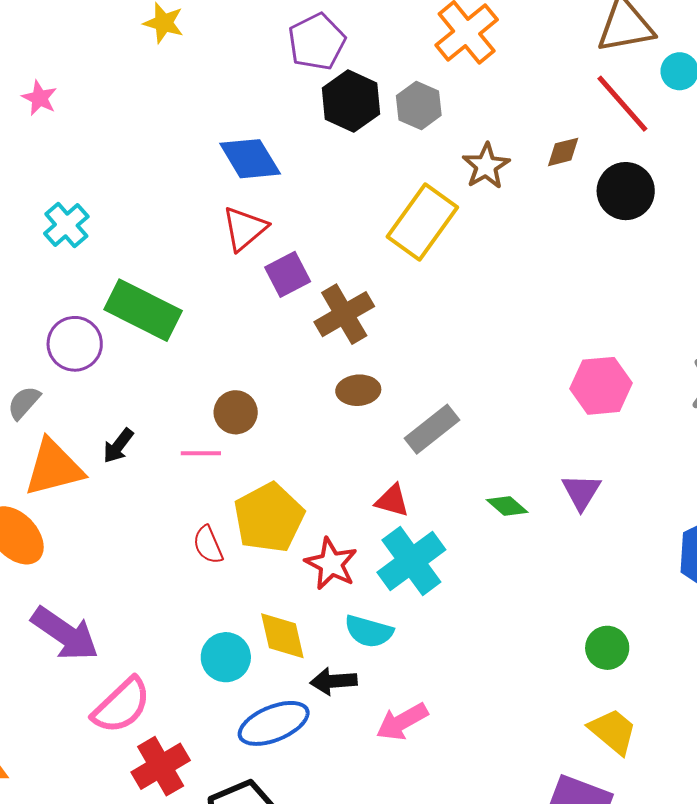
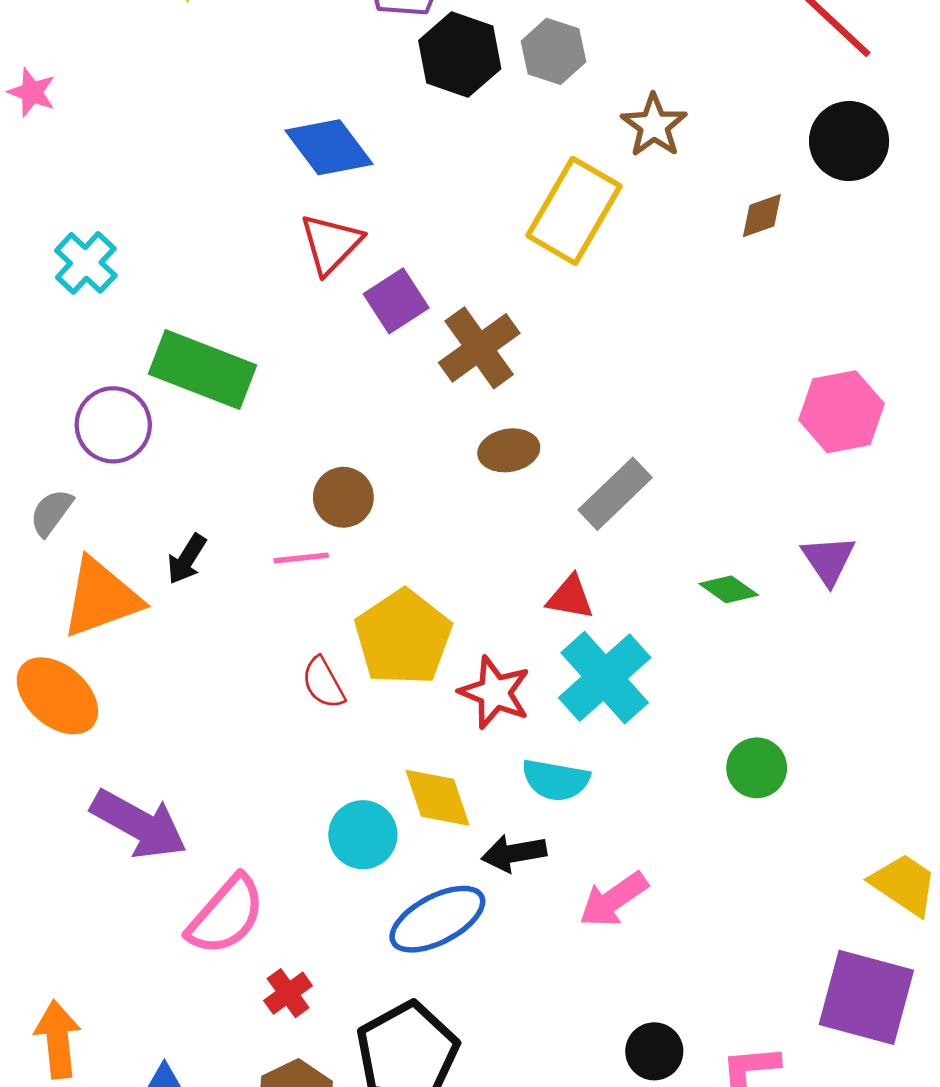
brown diamond: (563, 152) -> (762, 216), moved
green circle: (607, 648) -> (757, 768), moved
red cross: (161, 766) -> (288, 993), size x0.6

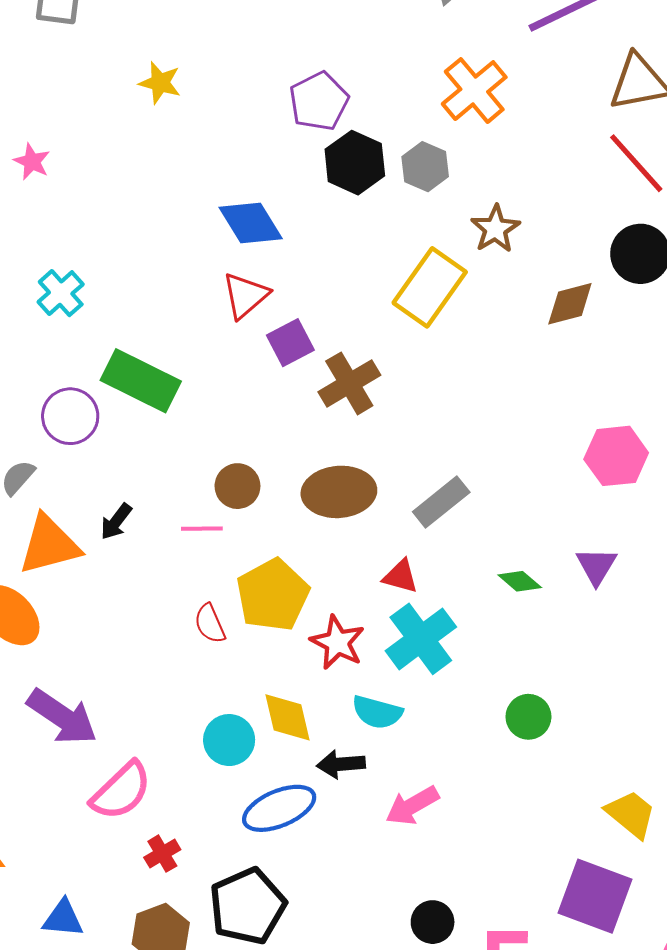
brown diamond: (762, 216) -> (570, 304), size x1.4
brown ellipse: (509, 450) -> (339, 492), moved, size x1.6

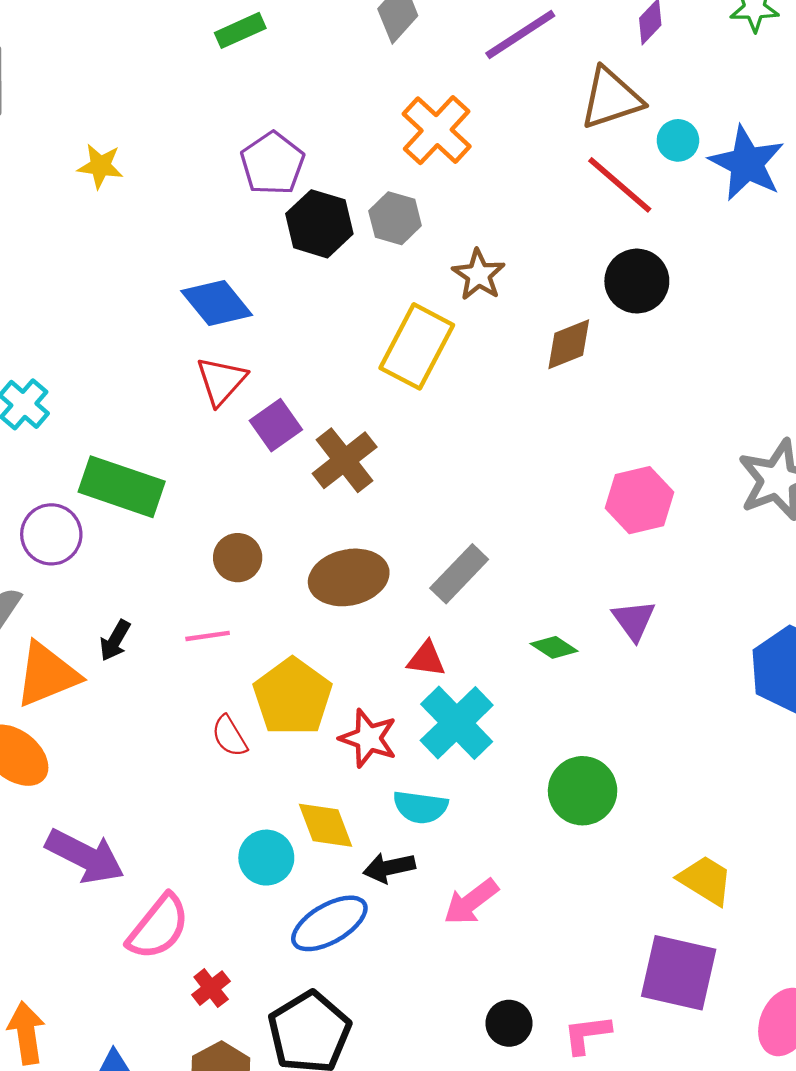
brown circle: (237, 486) -> (238, 558), moved
green circle: (528, 717) -> (583, 791), size x1.4

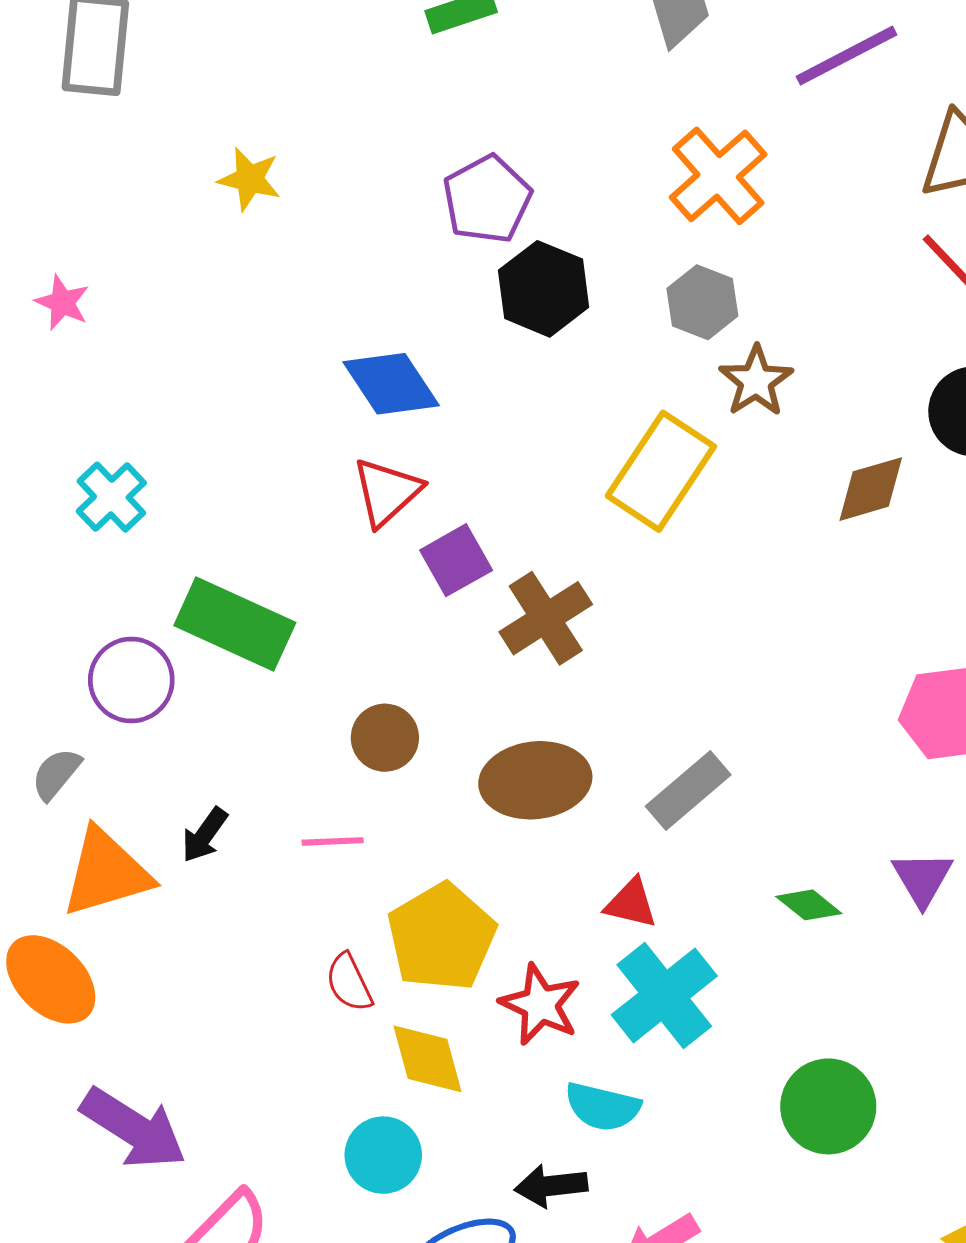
gray hexagon: (395, 218) -> (702, 302), moved
yellow diamond: (326, 825) -> (428, 1059), moved

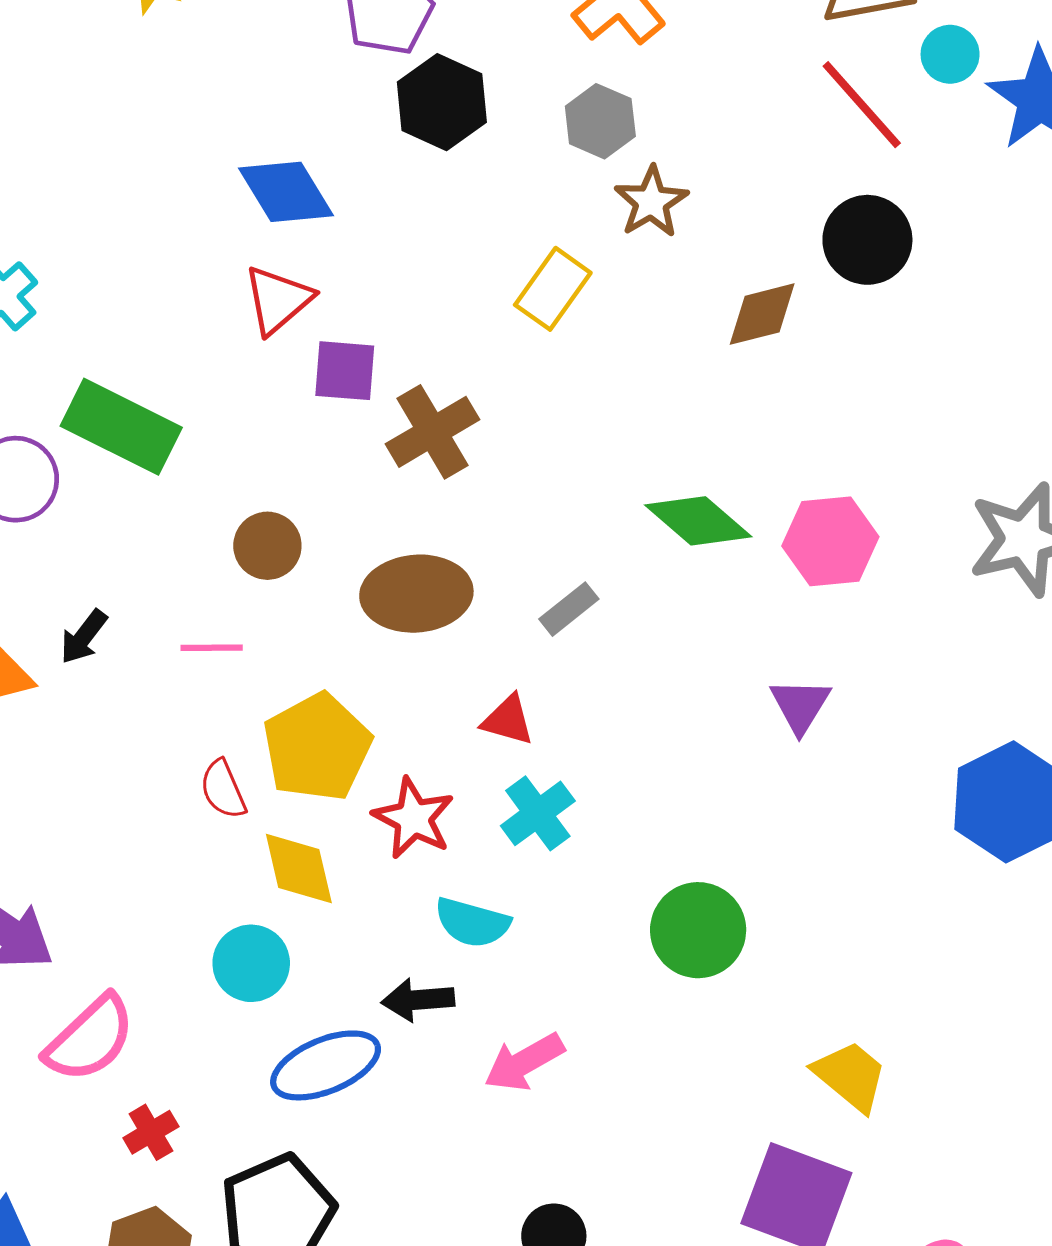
yellow rectangle: (661, 471) -> (553, 289), size x0.7
purple square: (456, 560) -> (345, 371), turned 32
gray rectangle: (688, 790) -> (569, 609), size x0.7
green diamond: (809, 905) -> (698, 521), moved, size x1.6
cyan cross: (664, 995) -> (538, 813), size x0.7

